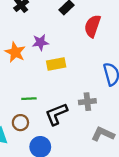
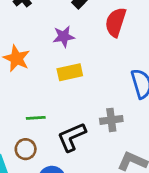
purple star: (40, 42) -> (64, 37), moved

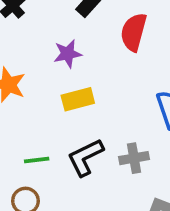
black L-shape: (72, 137) -> (85, 157), moved

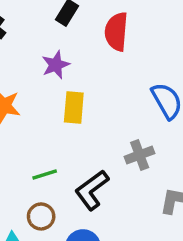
yellow rectangle: (78, 99) -> (74, 108), turned -60
black L-shape: (85, 157) -> (92, 190), moved

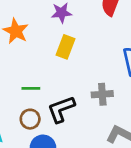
brown circle: (41, 216) -> (30, 119), moved

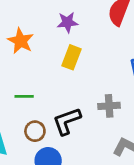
green line: (31, 88) -> (24, 96), moved

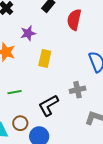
purple star: (68, 22) -> (28, 33), moved
brown circle: (35, 131) -> (20, 123), moved

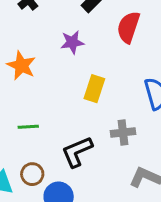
purple star: (28, 33) -> (72, 42), moved
yellow rectangle: (45, 58) -> (94, 89), moved

